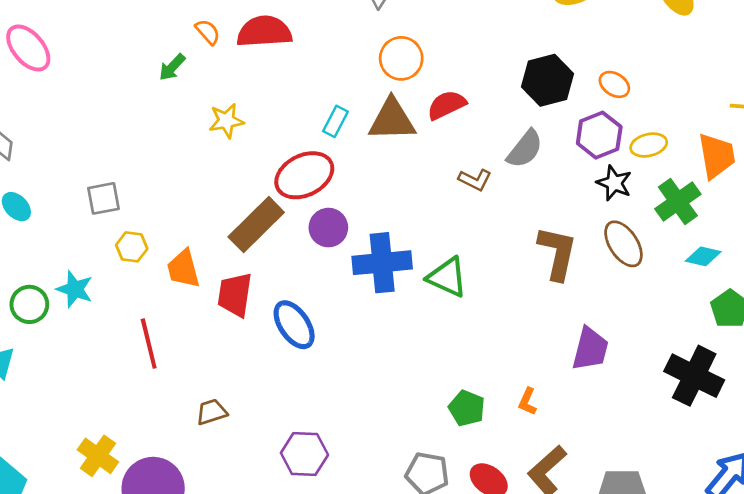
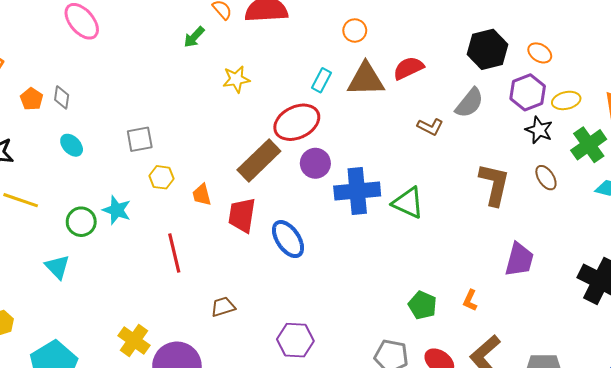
orange circle: (401, 58) -> (355, 31), moved, size x0.7
brown ellipse: (623, 244) -> (546, 178), size x0.7
orange trapezoid: (183, 269) -> (202, 195), size x0.7

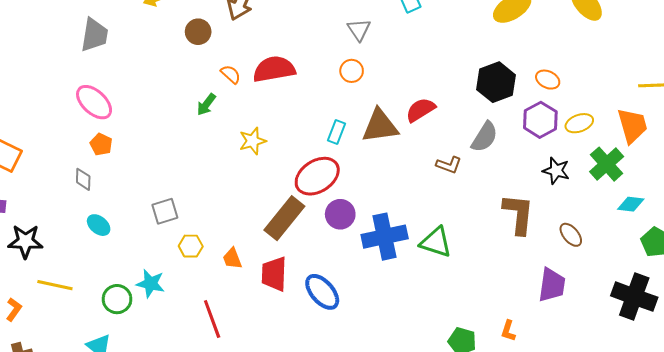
orange circle: (355, 31) -> (352, 71), moved
orange pentagon: (32, 99) -> (101, 144), moved
black star: (539, 130) -> (556, 171), moved
brown ellipse: (546, 178) -> (571, 235), moved

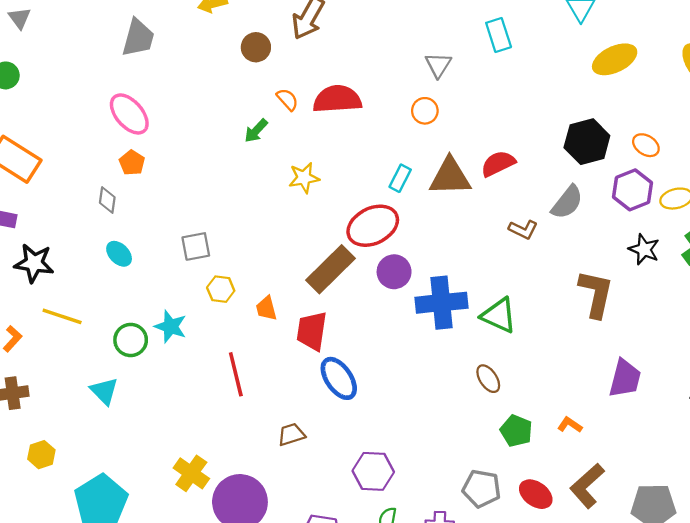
brown ellipse: (571, 235) -> (488, 379), moved
blue ellipse: (322, 292) -> (339, 378), moved
orange L-shape: (508, 331) -> (570, 425), turned 100

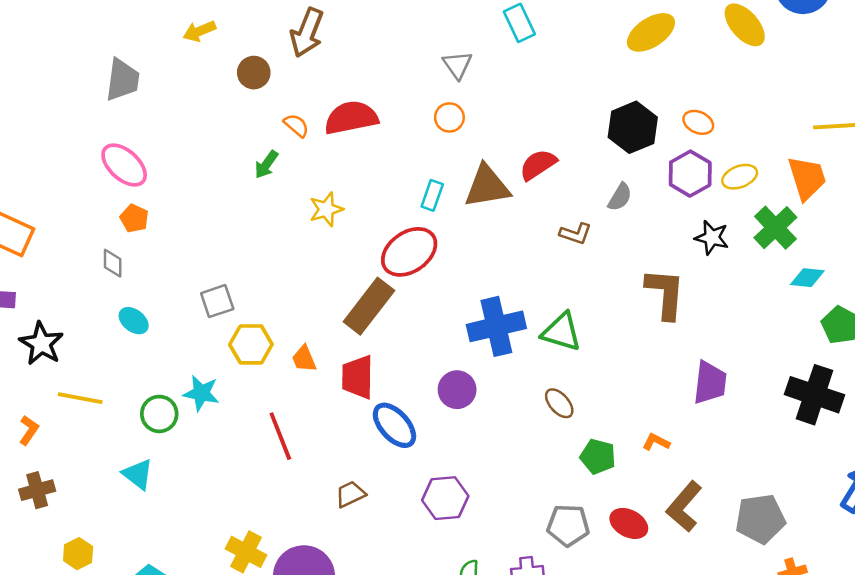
gray semicircle: (567, 202) -> (620, 197), size x0.7
black star: (34, 263) -> (41, 344), turned 30
purple circle: (394, 272) -> (457, 390), moved
yellow hexagon: (221, 289) -> (251, 344), size x1.4
purple hexagon: (373, 471) -> (445, 498), moved

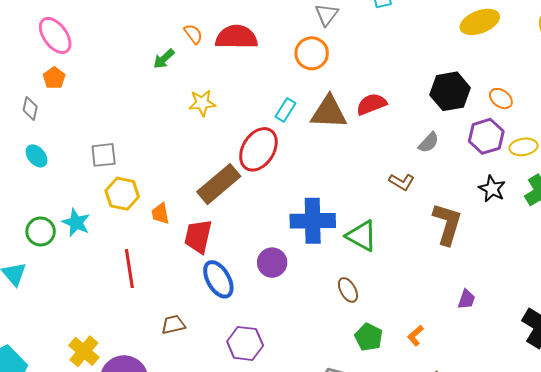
orange circle: (449, 117) -> (312, 53), size x1.4
brown L-shape: (576, 234) -> (402, 182), moved
red ellipse: (409, 252) -> (258, 149), turned -36
purple trapezoid: (710, 383) -> (466, 299), size x0.6
orange L-shape: (656, 442) -> (415, 336), turned -80

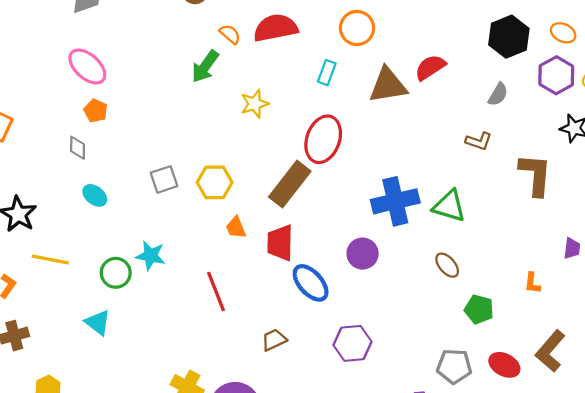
green arrow: (164, 59) -> (205, 66), size x1.4
cyan rectangle: (286, 110) -> (327, 73), moved
yellow hexagon: (122, 194) -> (215, 182), moved
orange L-shape: (415, 336) -> (532, 283), moved, turned -30

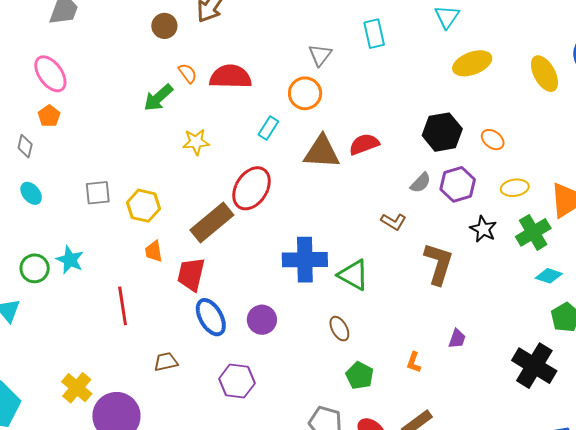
purple hexagon: (556, 75) -> (458, 184), moved
purple circle: (363, 254) -> (262, 320), moved

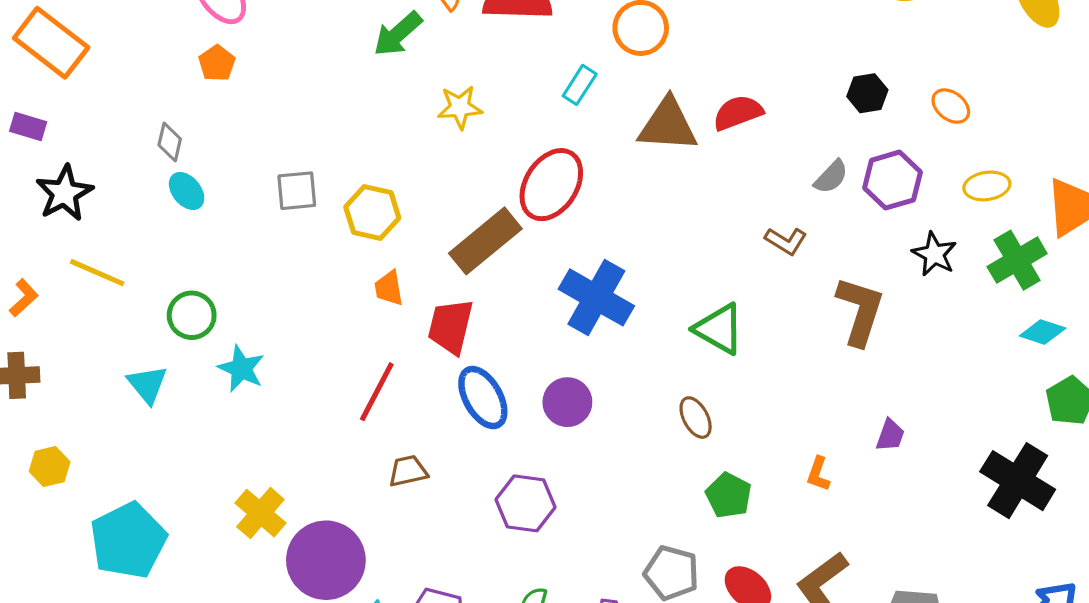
black hexagon: (442, 132) -> (867, 93), size x0.6
gray diamond: (25, 146) -> (170, 142), moved
cyan star: (70, 260) -> (241, 369), moved
blue cross: (305, 260) -> (596, 297), moved, turned 30
red line: (123, 306) -> (377, 392), moved, turned 36

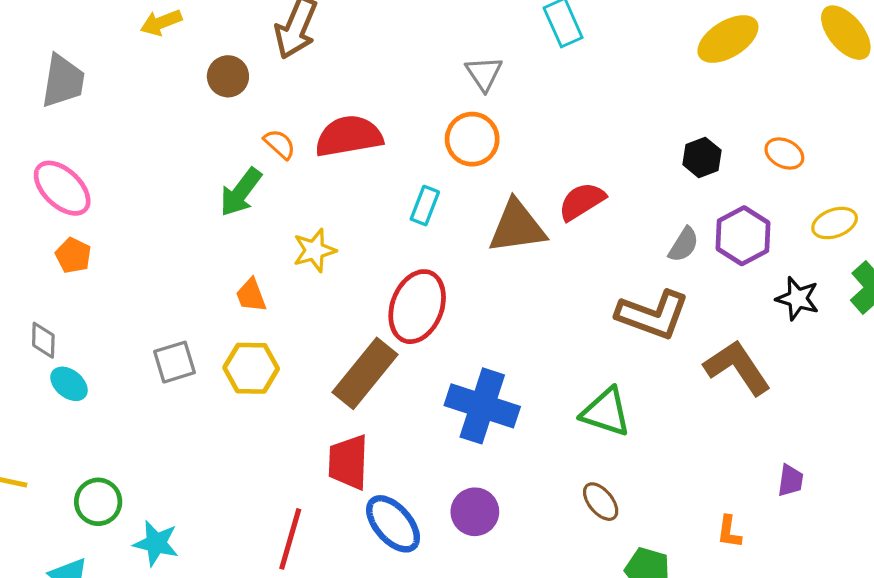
brown L-shape: (786, 241) -> (653, 315), size x1.8
orange trapezoid: (389, 288) -> (251, 295), moved
brown L-shape: (860, 311) -> (737, 367), turned -40

